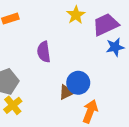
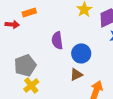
blue circle: (78, 83) -> (81, 53), moved

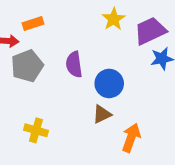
gray pentagon: (25, 65) -> (27, 66), moved
yellow cross: (31, 85) -> (36, 130), turned -35

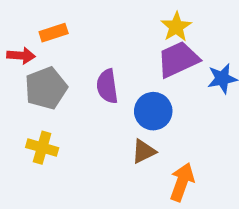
yellow star: (114, 19) -> (176, 27), moved
purple trapezoid: (150, 31) -> (178, 59), moved
yellow cross: (36, 130) -> (42, 148), moved

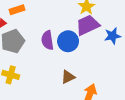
blue circle: (153, 111) -> (68, 41), moved

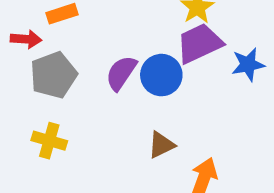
purple semicircle: (47, 40) -> (121, 73), turned 42

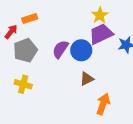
red arrow: (26, 39) -> (11, 32), turned -56
brown triangle: (161, 145) -> (87, 79), moved

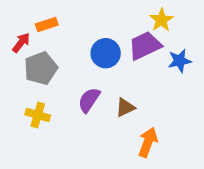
yellow star: (100, 15) -> (161, 20), moved
purple semicircle: (60, 49) -> (89, 100), moved
blue circle: (81, 50) -> (106, 53), moved

